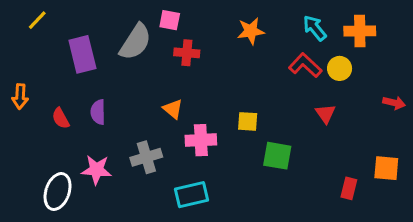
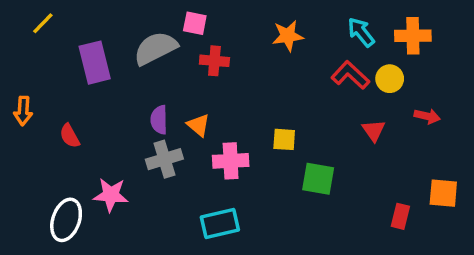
gray semicircle: (135, 42) -> (155, 48), turned -150
red arrow: (394, 103) -> (427, 116), moved
purple semicircle: (98, 112) -> (159, 120), moved
gray cross: (146, 157) -> (164, 159), moved

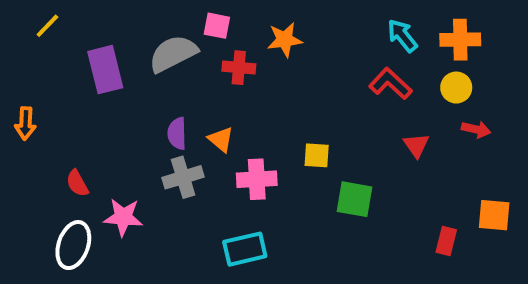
orange star: (288, 36) -> (285, 40), moved
yellow circle: (390, 79) -> (456, 88), moved
red semicircle: (70, 136) -> (77, 183), moved

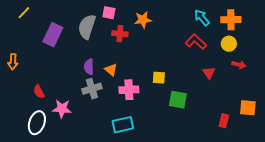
gray semicircle: (173, 54) -> (87, 27), turned -45
purple rectangle: (105, 70) -> (53, 35), turned 40

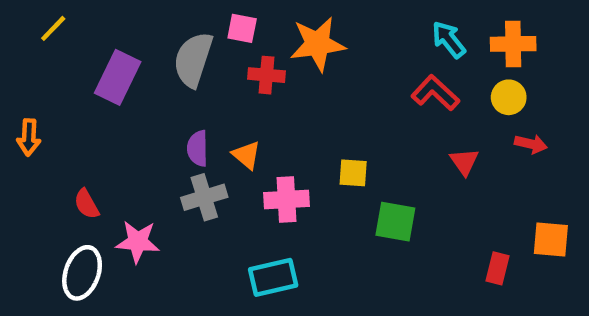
orange star: (143, 20) -> (318, 44), size x1.4

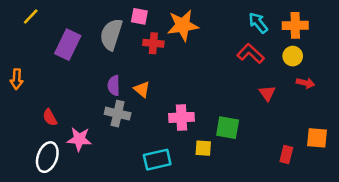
yellow square: (353, 173) -> (203, 148), moved
gray cross: (204, 197) -> (118, 114), turned 30
pink cross: (286, 200) -> (182, 117), moved

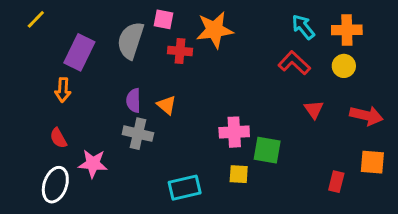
orange arrow: (17, 79) -> (63, 90), moved
red arrow: (305, 83) -> (366, 116), moved, size x1.5
pink cross: (182, 117) -> (234, 132), moved

